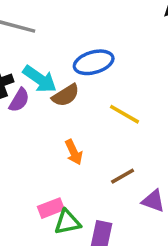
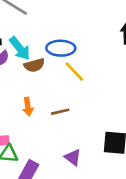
yellow line: (125, 114) -> (74, 72), moved
brown line: (123, 176) -> (60, 112), moved

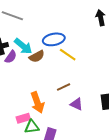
orange arrow: (28, 107) -> (37, 102), moved, size x1.5
purple triangle: (73, 157) -> (77, 104), moved

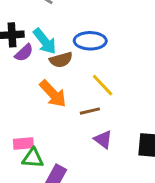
yellow line: (68, 55) -> (103, 85), moved
orange arrow: (37, 102) -> (53, 94), moved, turned -35

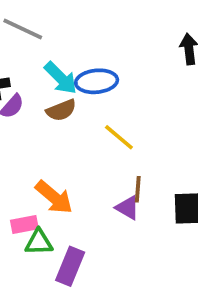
cyan arrow: (45, 41) -> (61, 78), moved
orange arrow: (53, 94) -> (54, 197), moved
brown line: (90, 111) -> (138, 189), moved, turned -66

